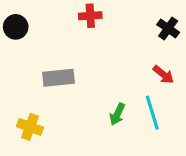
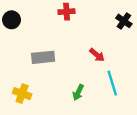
red arrow: (163, 75) -> (97, 55), moved
green arrow: (117, 114) -> (78, 92), moved

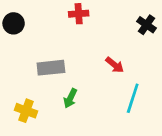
cyan line: (112, 83) -> (133, 98), turned 35
green arrow: (78, 92) -> (70, 98), moved

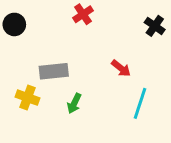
red cross: (79, 14) -> (83, 14), turned -30
yellow cross: (26, 111) -> (27, 98), moved

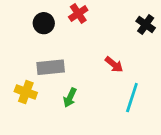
black circle: (14, 24) -> (44, 23), moved

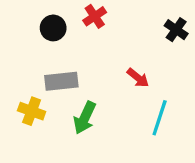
green arrow: (70, 98) -> (85, 118), size x1.4

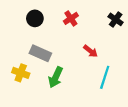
red cross: (95, 16) -> (71, 18), moved
gray rectangle: (61, 81) -> (40, 53), turned 30

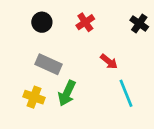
yellow cross: (21, 73) -> (34, 97), moved
cyan line: (105, 77) -> (126, 93), turned -40

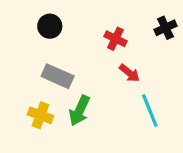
red cross: (85, 22) -> (115, 39), moved, turned -30
black cross: (139, 23) -> (165, 28), turned 30

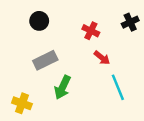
gray rectangle: (58, 76) -> (45, 60), turned -50
yellow cross: (40, 115) -> (22, 103), moved

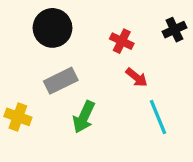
black circle: (39, 21) -> (53, 28), size x1.5
yellow cross: (22, 103) -> (18, 117), moved

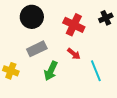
red cross: (122, 41) -> (74, 25), size x1.5
red arrow: (137, 77) -> (74, 54), moved

